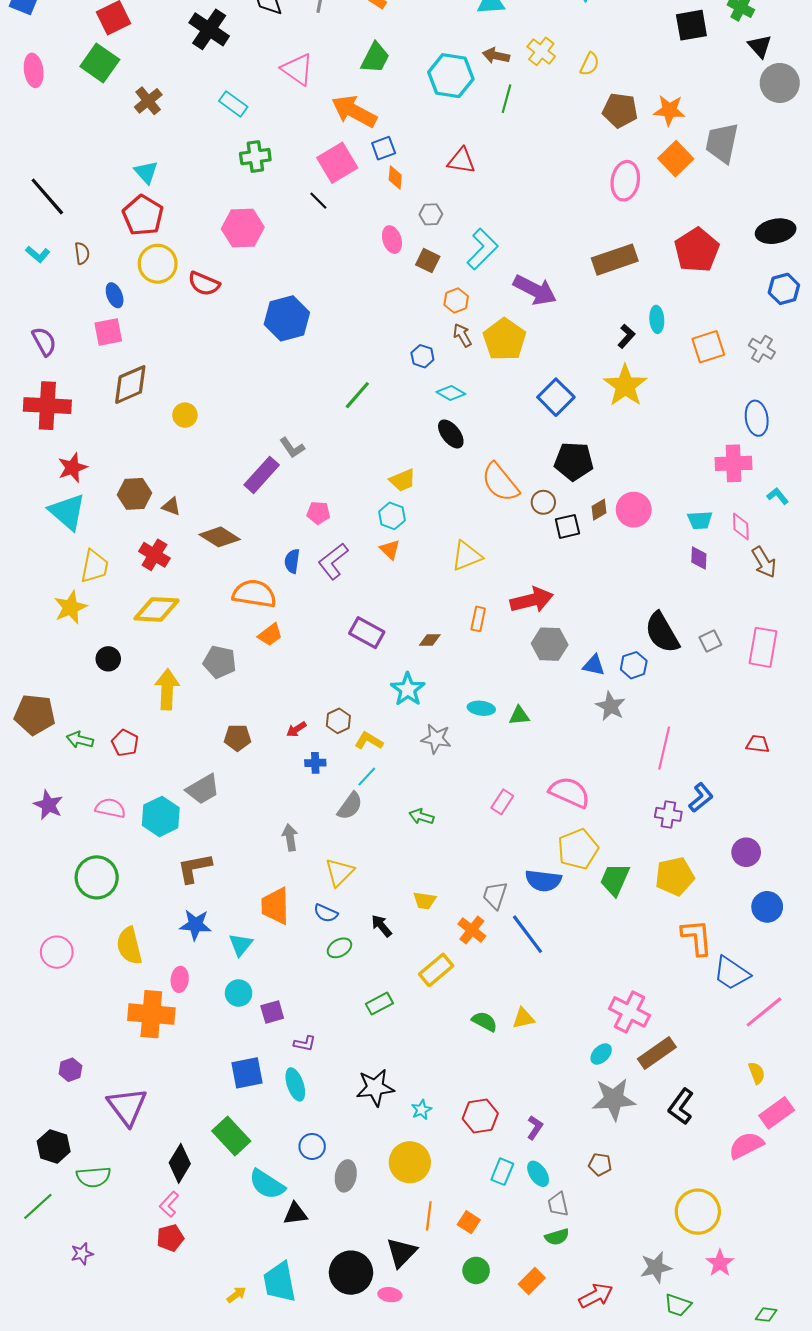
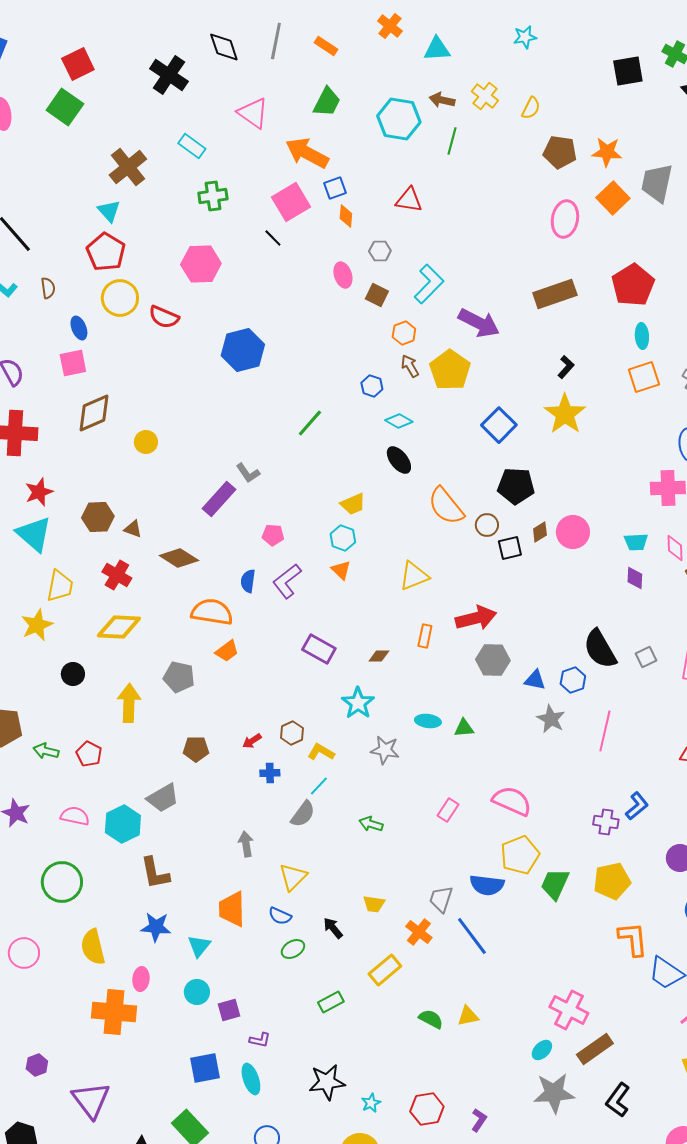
brown cross: (148, 101) -> (128, 167), moved, size x1.4
cyan ellipse: (657, 319) -> (642, 336), moved
pink line: (664, 748) -> (605, 731), moved
brown L-shape: (194, 868) -> (155, 873), turned -90

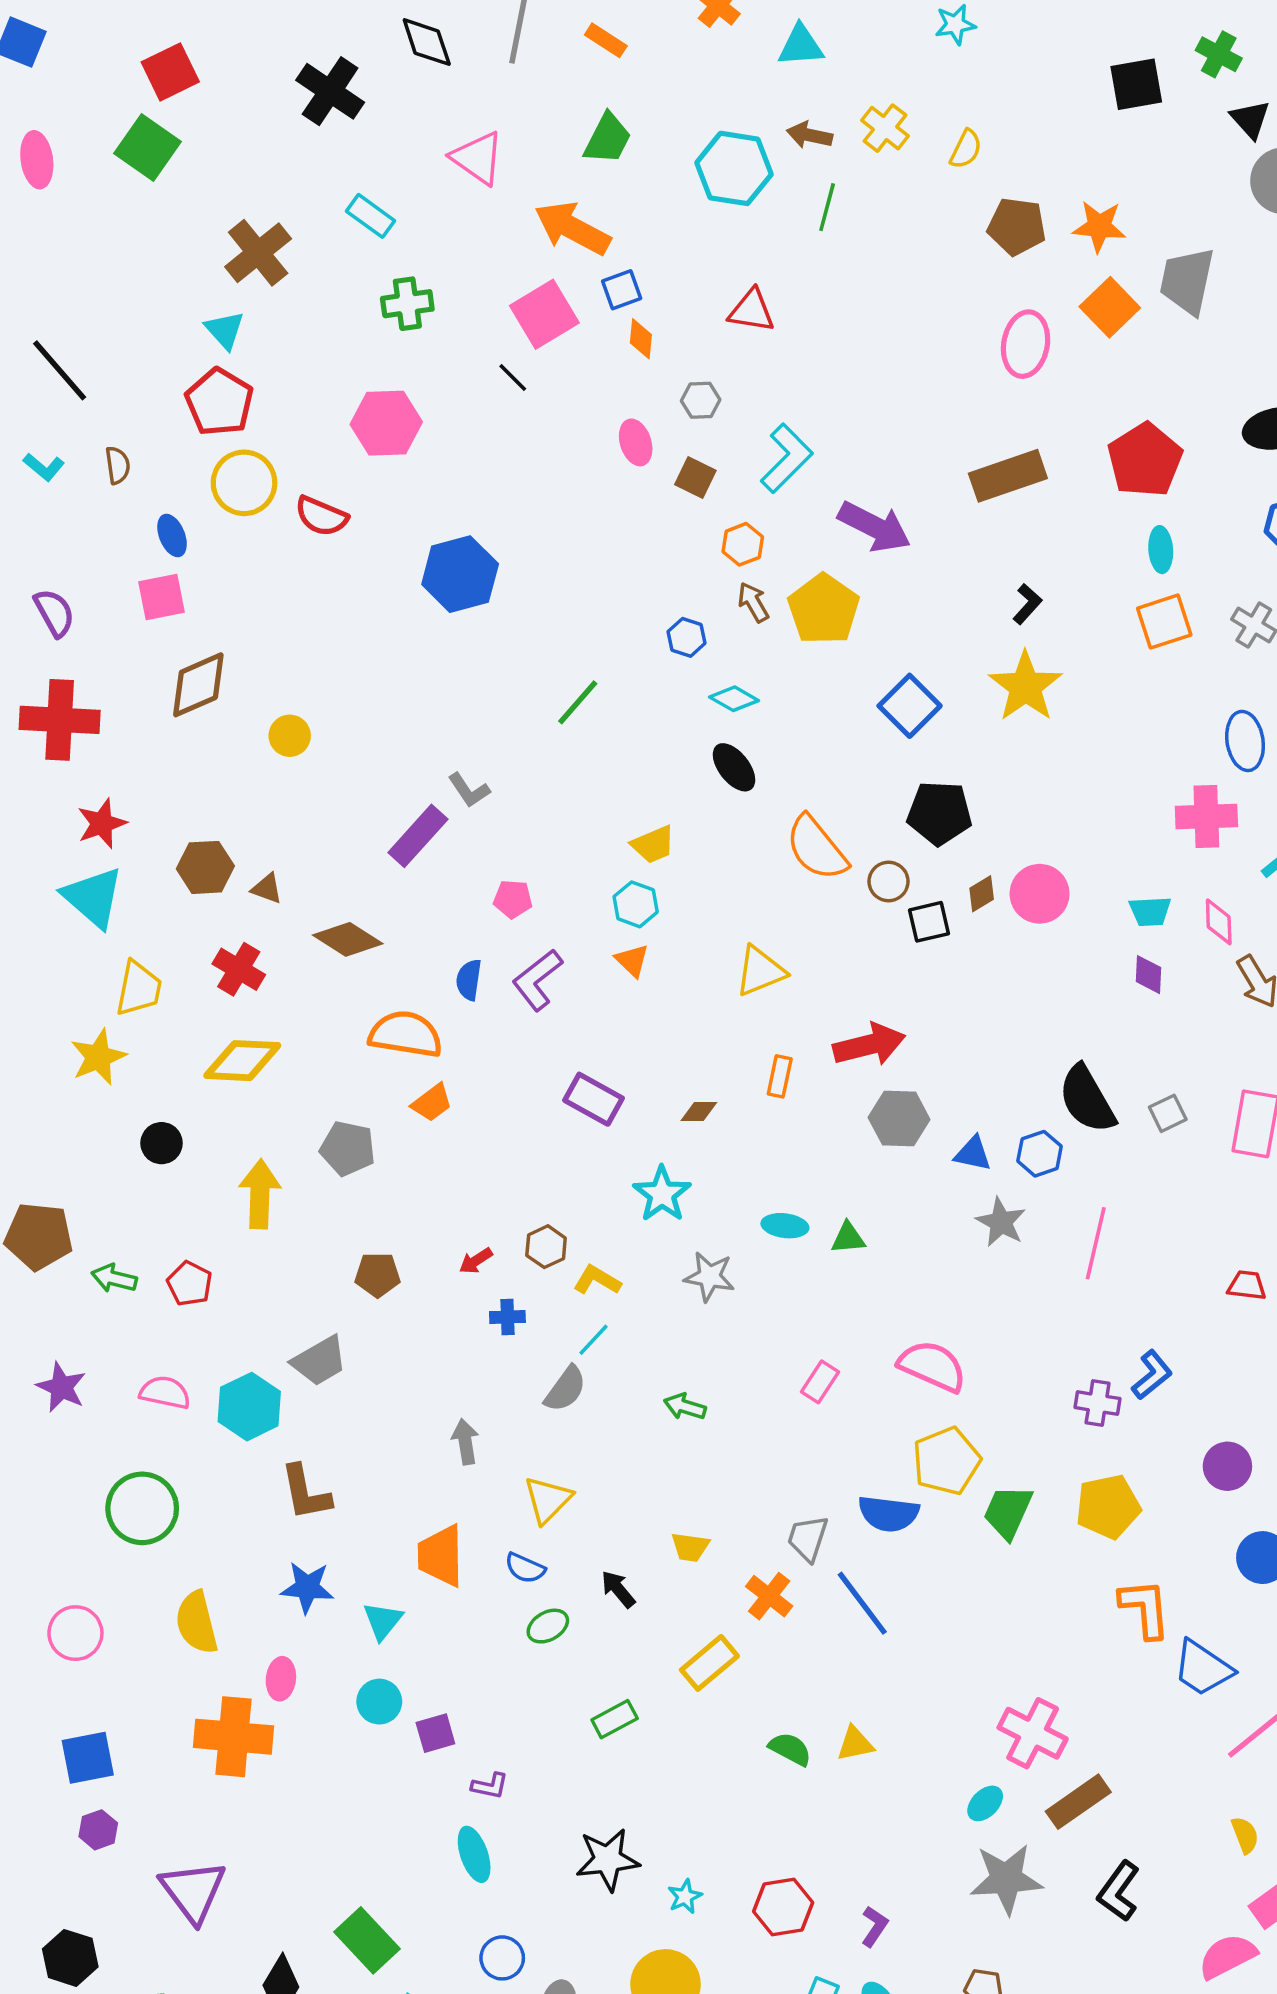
blue square: (205, 1068) -> (88, 1758), moved

